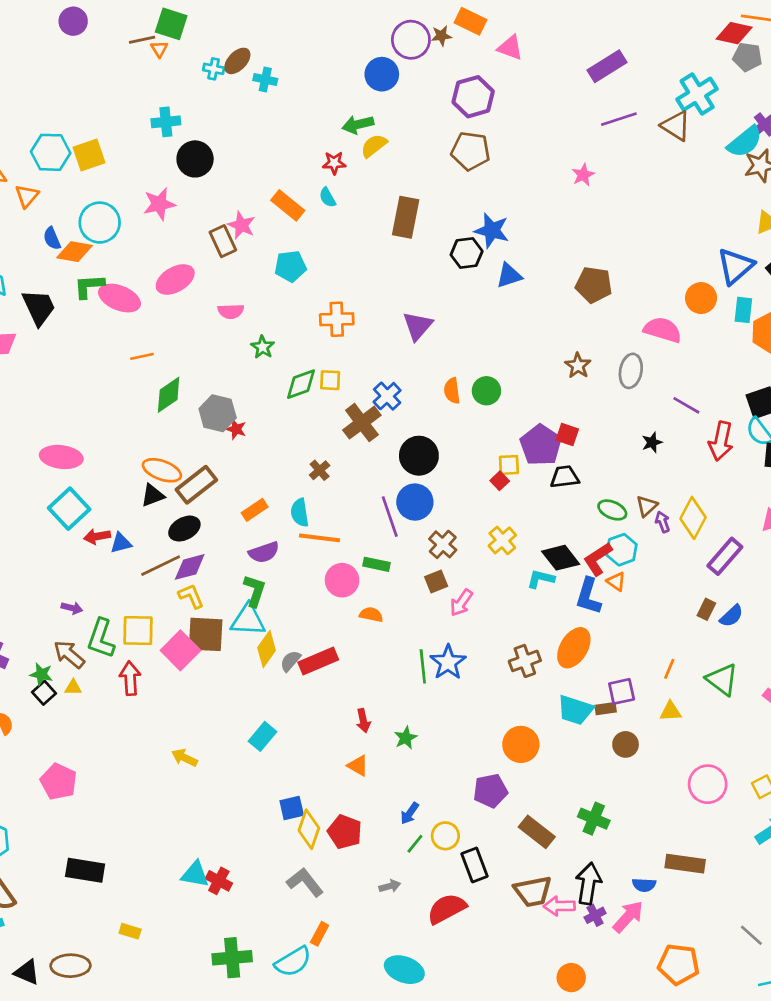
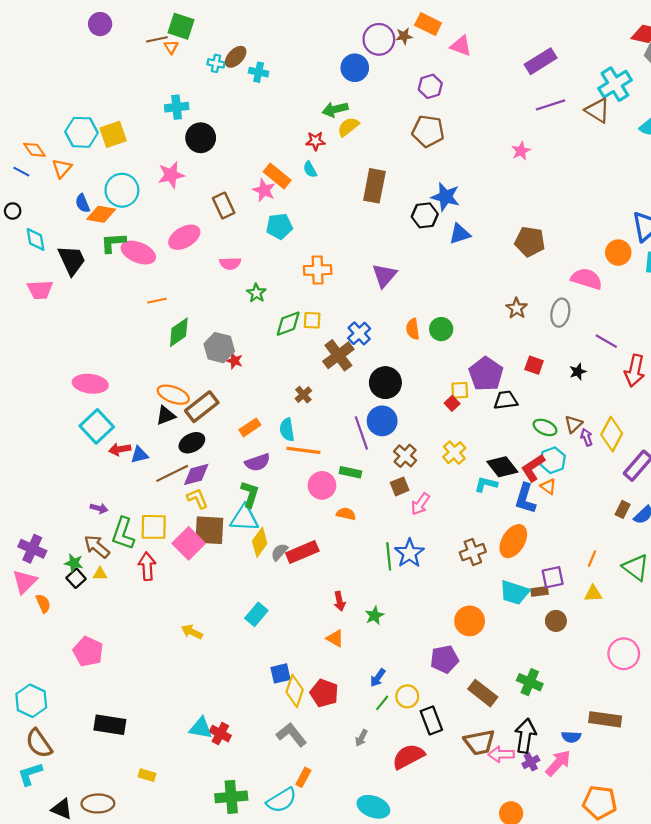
purple hexagon: (473, 97) -> (430, 86), size x0.7
pink star: (241, 225) -> (264, 190), moved
red square: (567, 434) -> (534, 365), moved
gray arrow: (390, 886) -> (361, 738), turned 133

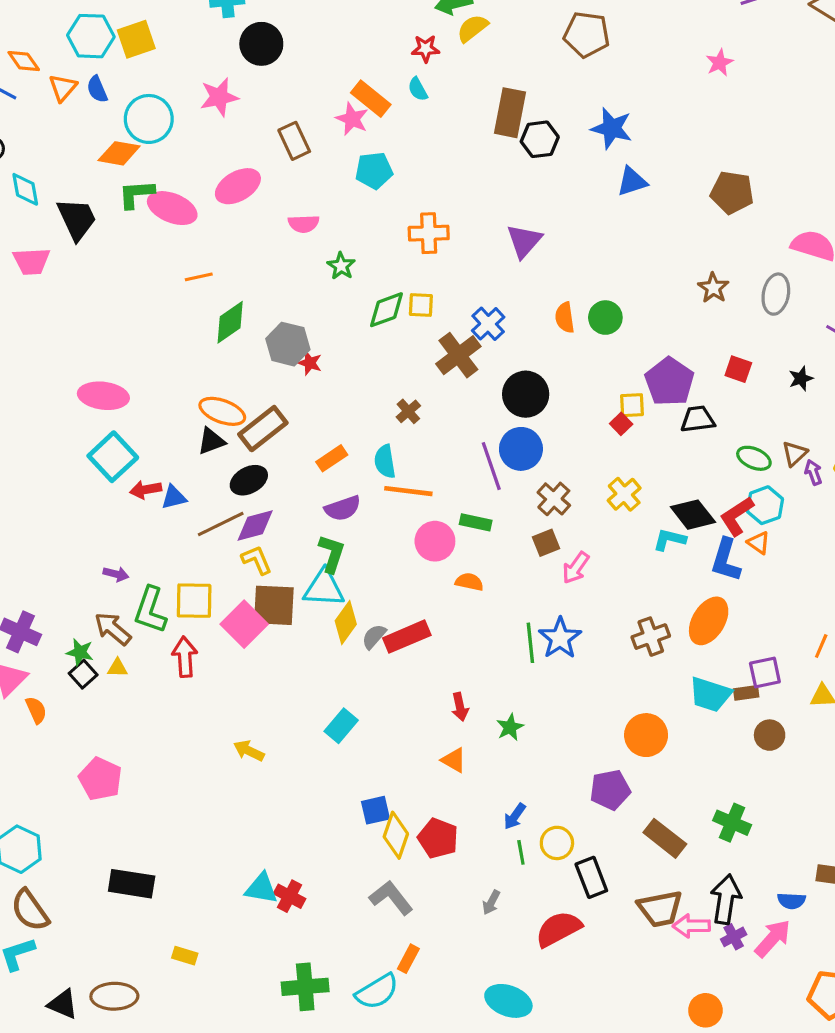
blue semicircle: (83, 203) -> (97, 89), moved
black hexagon: (425, 215) -> (540, 139), moved
green line: (382, 703) -> (521, 852), turned -49

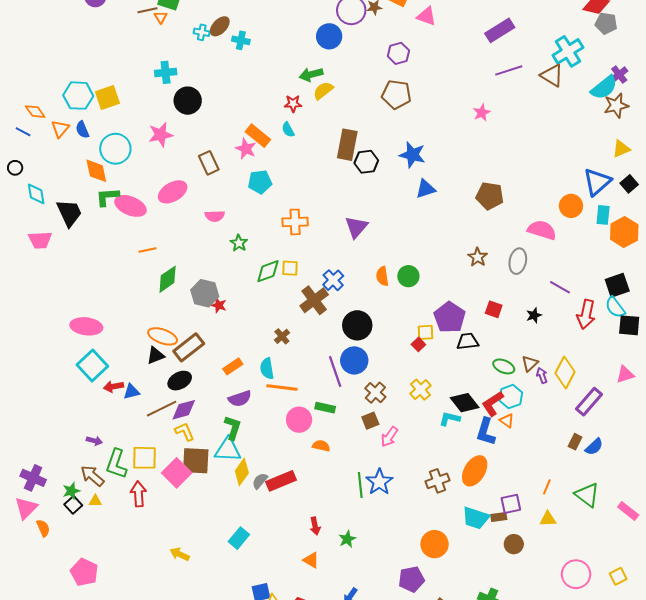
orange diamond: (119, 153) -> (96, 171), turned 68
green star: (80, 652) -> (71, 491), turned -30

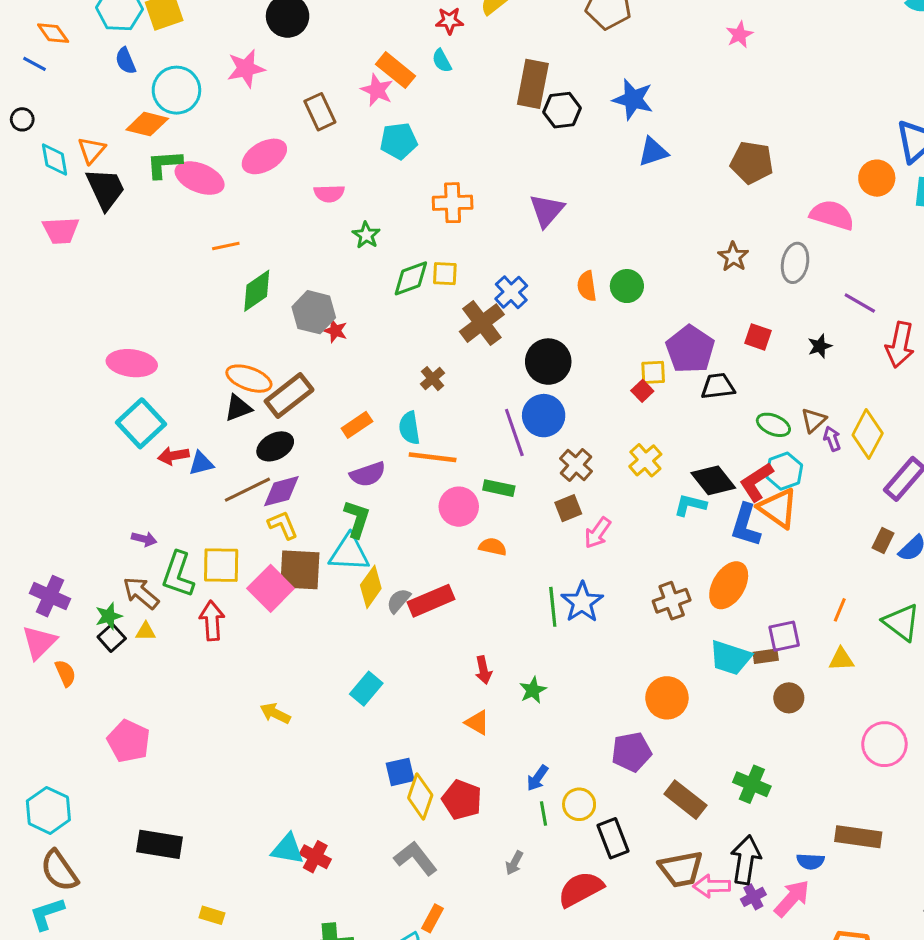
orange triangle: (60, 129) -> (92, 150), moved
orange diamond: (96, 171) -> (147, 124), turned -64
orange triangle: (507, 421) -> (778, 508), size x1.8

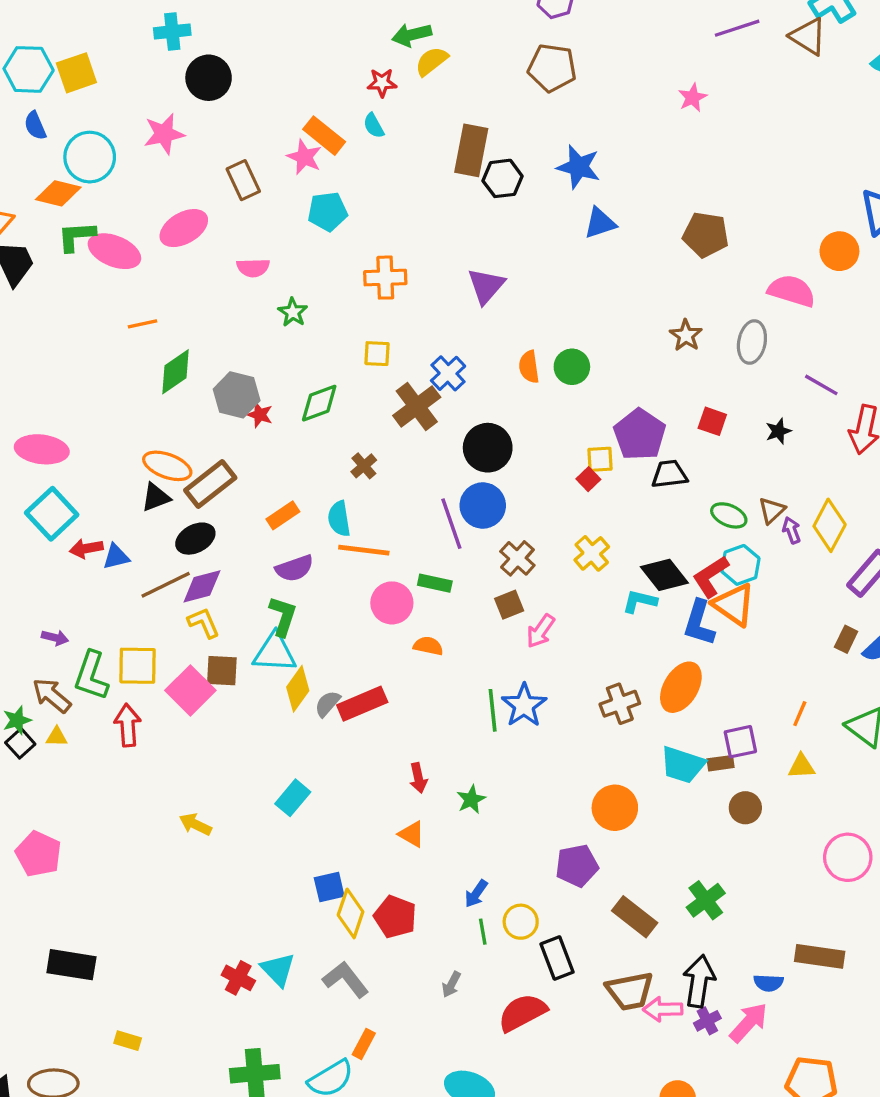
green diamond: (411, 278) -> (319, 403), moved
brown square: (300, 570) -> (222, 671), size x0.7
green cross: (752, 784) -> (706, 900), turned 30
cyan triangle: (288, 849) -> (278, 970), moved, turned 36

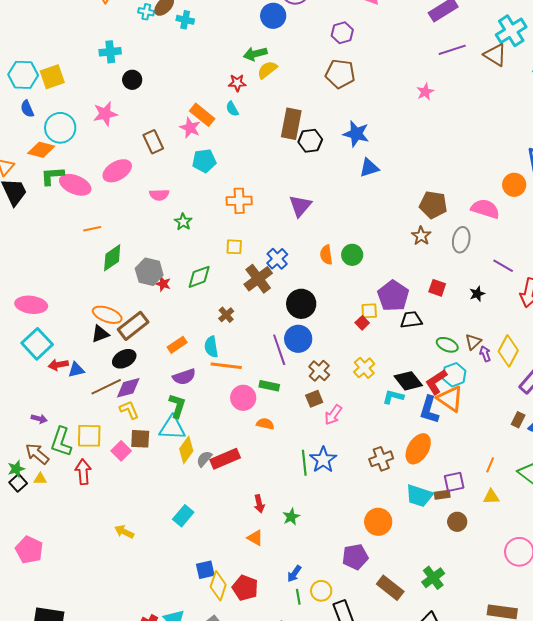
black circle: (209, 78) -> (132, 80), size x0.7
brown pentagon: (706, 235) -> (433, 205), moved
pink square: (190, 690) -> (121, 451), size x0.7

